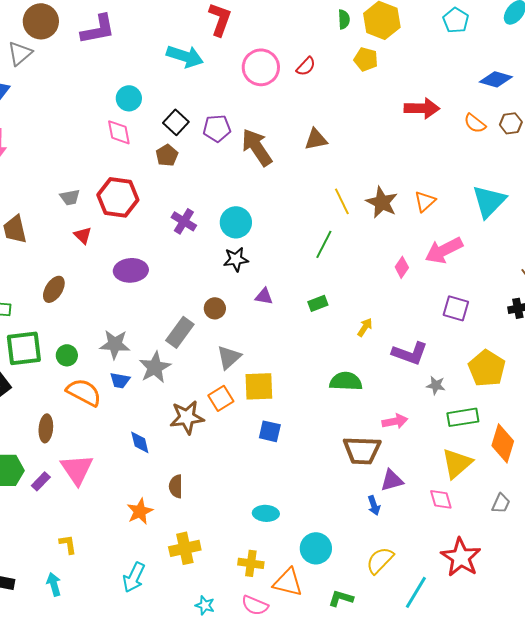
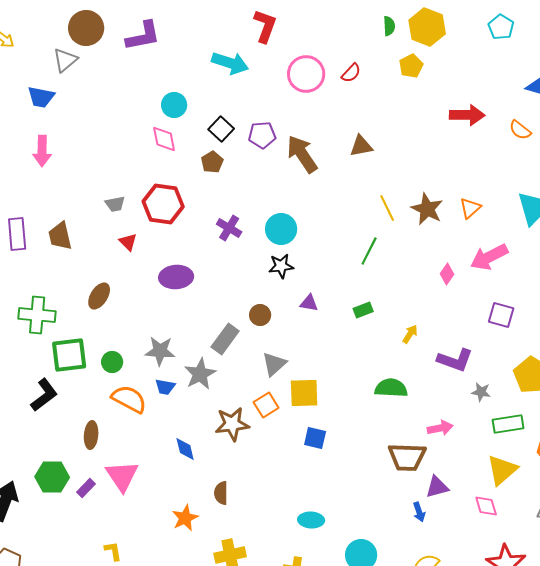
yellow pentagon: (366, 59) -> (411, 66), turned 30

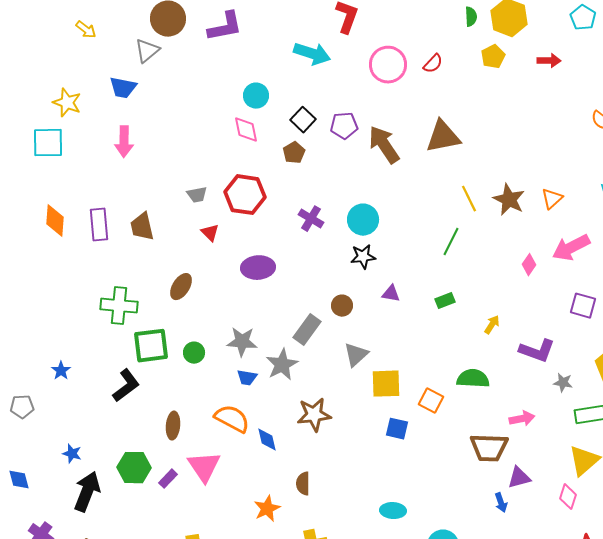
red arrow: (467, 115) -> (549, 61), moved, size x0.7
brown triangle: (361, 146) -> (443, 137), size x1.5
orange semicircle: (129, 399) -> (232, 419), moved
orange square: (266, 405) -> (431, 401), moved, turned -30
pink diamond: (486, 506) -> (568, 497), turned 35

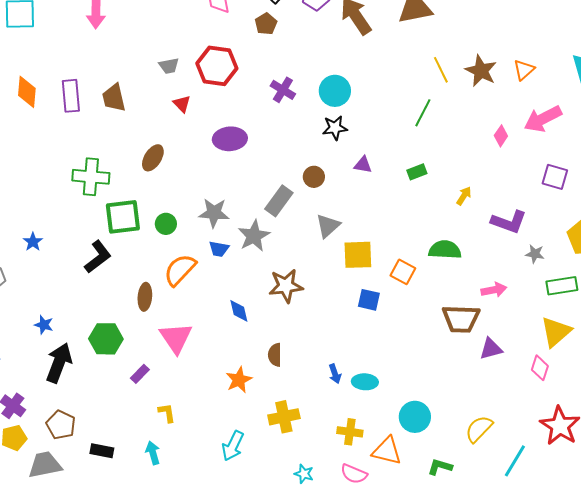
orange semicircle: (232, 419) -> (180, 270), moved, turned -75
purple rectangle: (168, 479) -> (140, 374), moved
blue arrow: (501, 503) -> (335, 374), moved

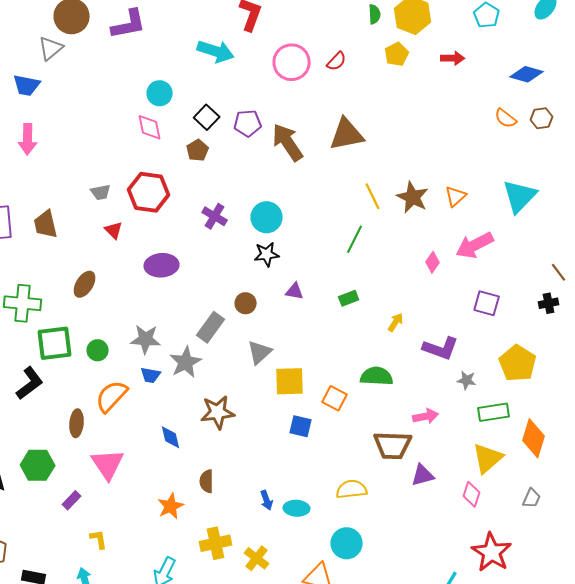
yellow semicircle: (479, 429) -> (352, 489), moved, turned 40
yellow cross: (350, 432) -> (257, 558), moved, turned 30

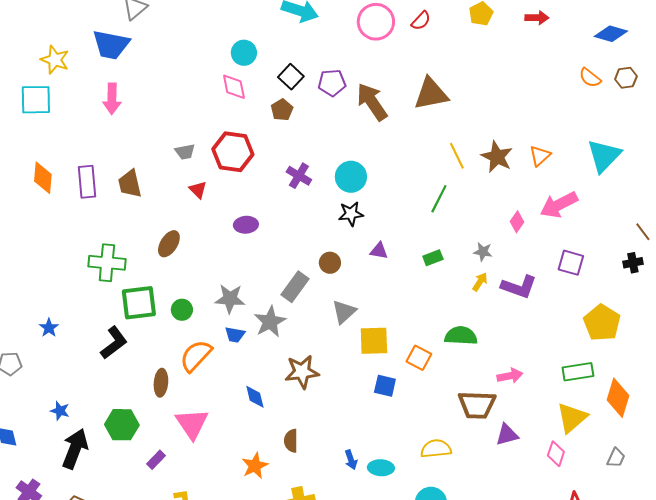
blue trapezoid: (27, 85) -> (111, 45), size x1.4
purple ellipse: (162, 265) -> (246, 225), size x0.7
purple L-shape: (441, 348) -> (519, 287), moved
gray star: (467, 380) -> (483, 252), moved

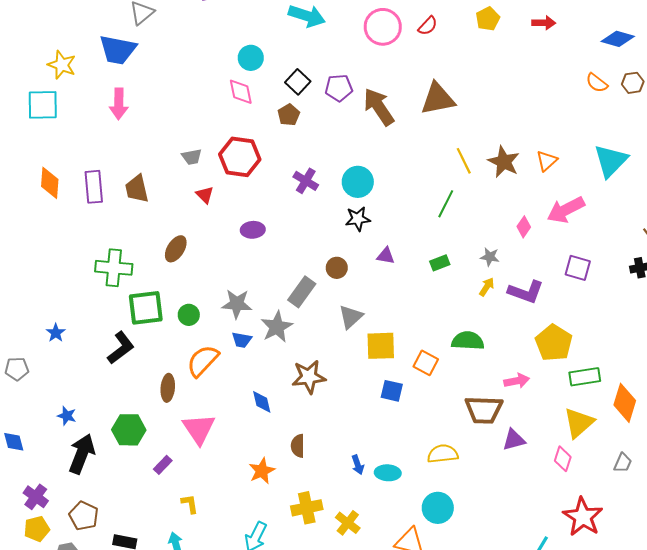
yellow pentagon: (602, 323) -> (554, 343), moved

